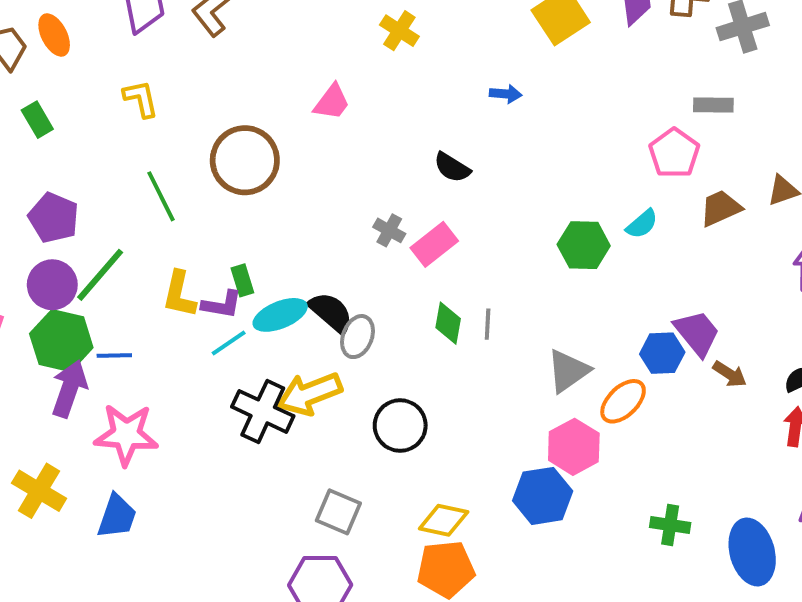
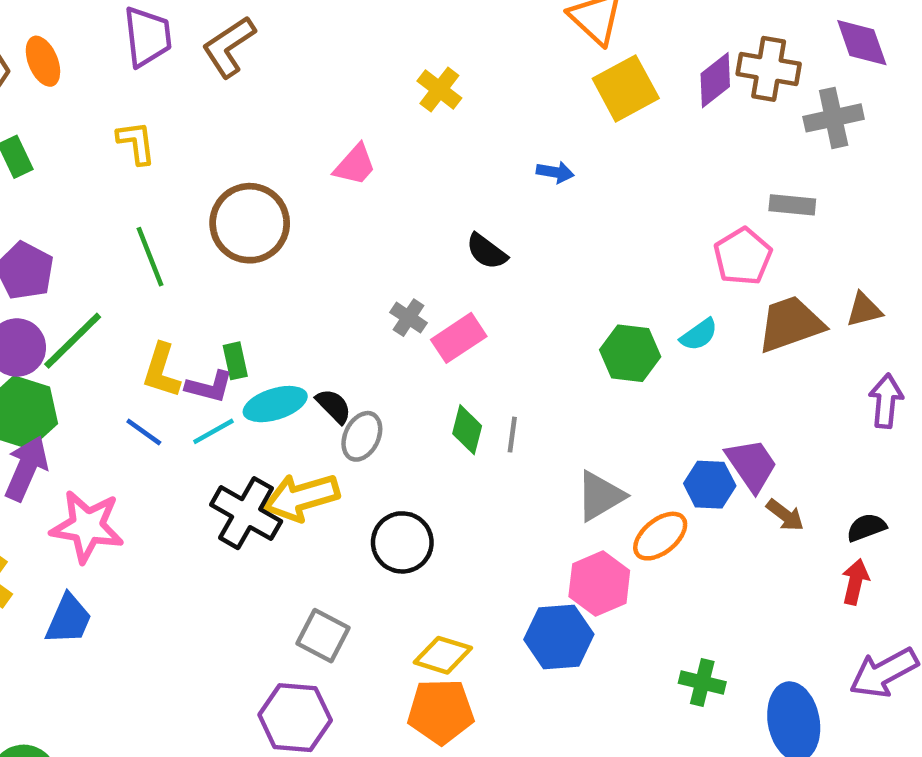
brown trapezoid: (720, 208) -> (791, 324), size x1.4
black semicircle: (331, 312) -> (334, 406), size x0.7
blue line: (114, 356) -> (144, 432), moved, turned 32

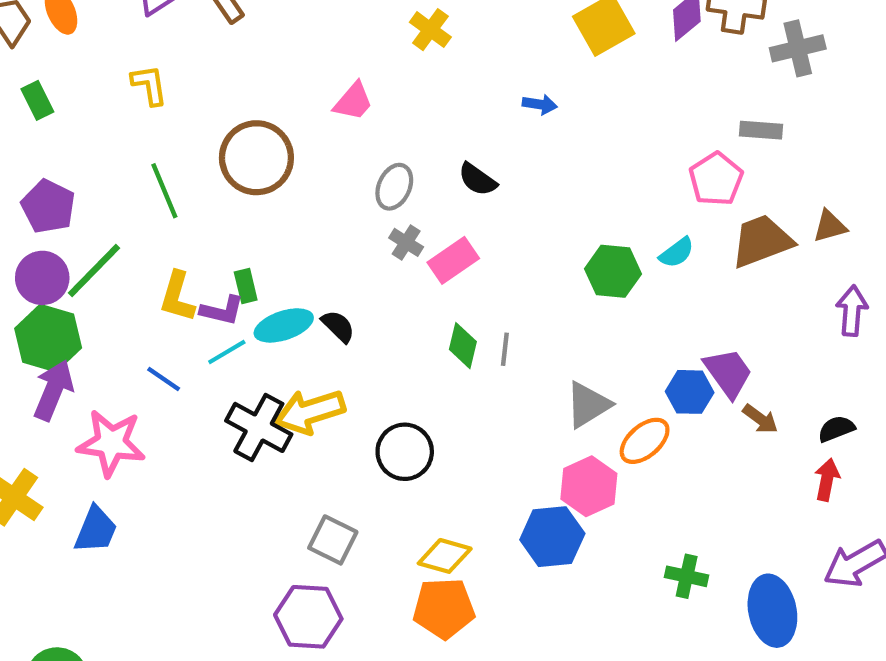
blue line: (144, 432) -> (164, 379), moved
gray ellipse: (362, 436) -> (394, 187), moved

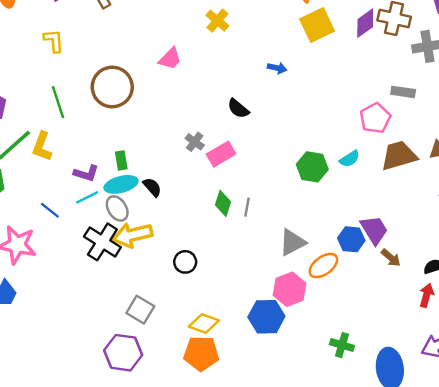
gray ellipse: (394, 187) -> (117, 208), moved, turned -60
green rectangle: (246, 286) -> (121, 160), moved
yellow L-shape: (177, 297) -> (42, 146), moved
black circle: (405, 452) -> (185, 262), size x0.7

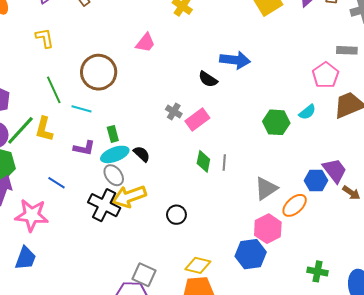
blue arrow: (277, 68) -> (235, 60), moved, size x1.8
cyan line: (87, 197) -> (81, 109), moved, turned 48
gray square: (140, 310) -> (144, 275), moved

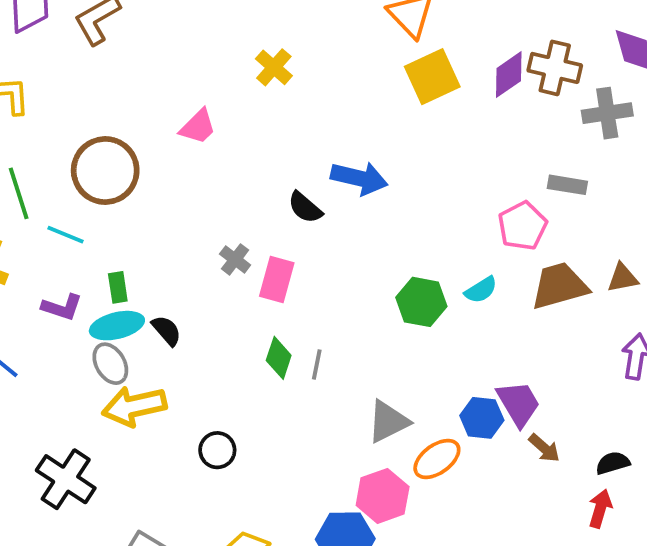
pink rectangle: (197, 120) -> (277, 280), turned -45
black cross: (104, 205) -> (66, 479), moved

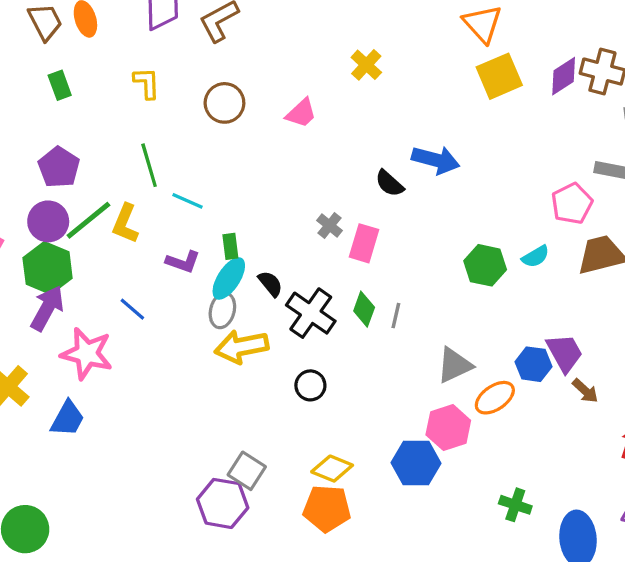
brown circle: (105, 170) -> (224, 103), moved, size x0.7
cyan ellipse: (117, 326) -> (229, 278), turned -45
gray ellipse: (110, 364) -> (222, 310), turned 44
black cross: (66, 479) -> (311, 313), moved

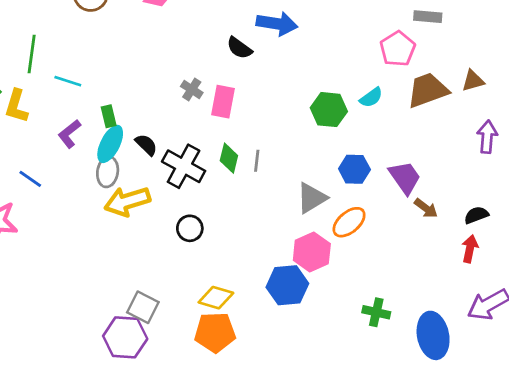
green line: (149, 165) -> (32, 54), turned 30
purple L-shape: (183, 262) -> (69, 134), turned 128
blue hexagon: (533, 364) -> (354, 169), moved

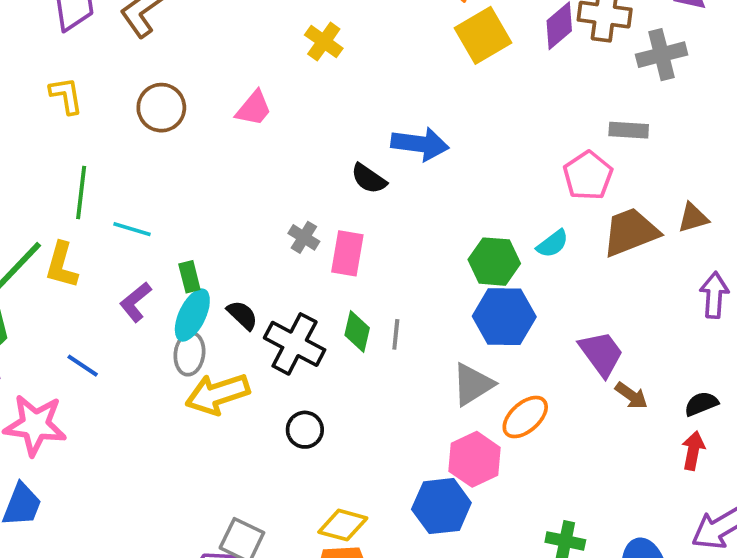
blue hexagon: (354, 169) -> (504, 317), moved, size x1.4

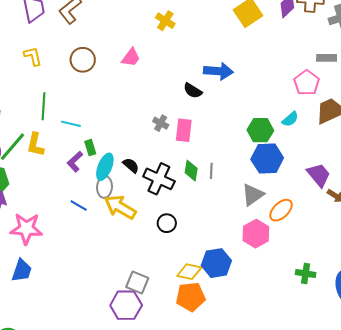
green rectangle: (189, 277) -> (90, 148), moved
blue line: (83, 366) -> (79, 206), moved
yellow arrow: (218, 394) -> (120, 207), turned 52
blue hexagon: (441, 506) -> (216, 263), moved

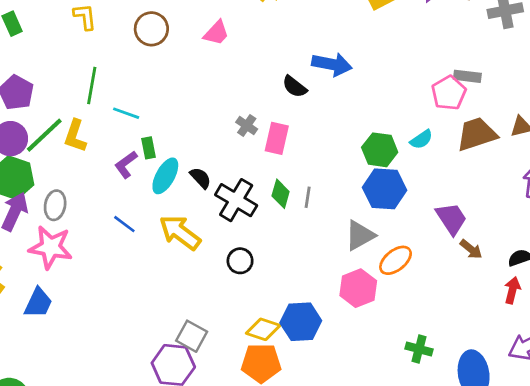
gray rectangle: (327, 58) -> (467, 76), moved
gray ellipse: (105, 187) -> (55, 205), moved

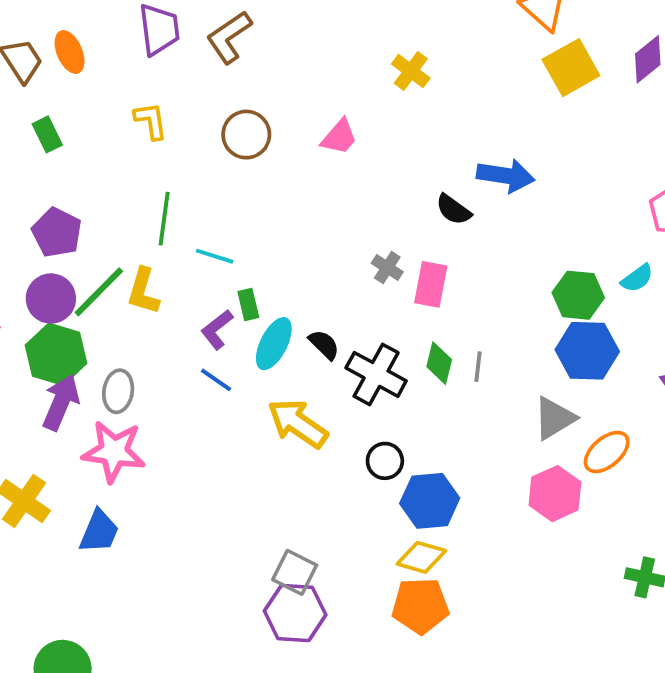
blue line: (124, 224) -> (216, 380), moved
blue hexagon: (301, 322) -> (430, 501), moved
gray square: (192, 336) -> (295, 572), moved

